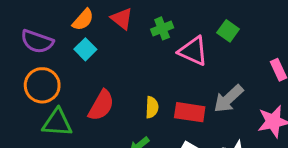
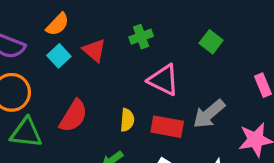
red triangle: (122, 19) -> (94, 50), moved
pink triangle: (193, 51) -> (164, 80), moved

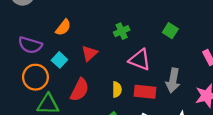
red triangle: (94, 50) -> (89, 53), moved, turned 42
cyan square: (59, 56) -> (59, 60), moved
gray arrow: (209, 114) -> (173, 81), turned -35

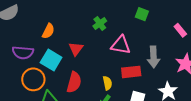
cyan square: (59, 60) -> (51, 60), size x1.5
yellow semicircle: (117, 89) -> (107, 83), moved

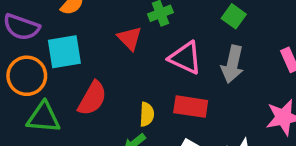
red triangle: (76, 49) -> (130, 38), moved, turned -35
gray arrow: (153, 57) -> (232, 64), moved
cyan square: (51, 60) -> (64, 52), turned 35

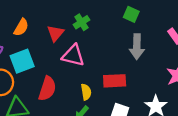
red triangle: (130, 38) -> (55, 33), moved, turned 36
pink triangle: (185, 58) -> (73, 55), moved

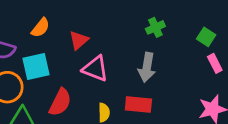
green square: (131, 14) -> (206, 37), moved
green cross: (82, 22) -> (155, 27), moved
gray arrow: (137, 47) -> (147, 67), moved

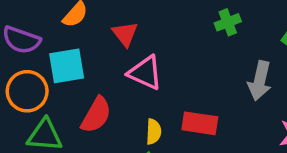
red triangle: (79, 40) -> (125, 34), turned -30
gray arrow: (147, 67) -> (260, 81), moved

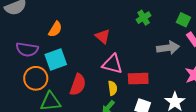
red triangle: (125, 34) -> (103, 36), moved
pink triangle: (145, 73) -> (112, 64), moved
gray arrow: (260, 81) -> (168, 48), turned -100

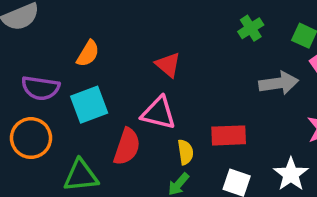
green cross: (144, 18) -> (251, 28), moved
pink triangle: (112, 64) -> (158, 113), moved
orange circle: (36, 78) -> (31, 138), moved

